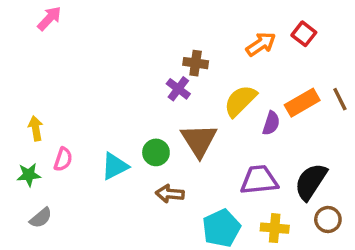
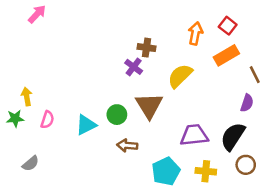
orange arrow: (261, 44) -> (195, 33), turned -45
orange rectangle: (302, 103) -> (226, 55), moved
purple semicircle: (271, 123) -> (247, 103), moved
green star: (29, 175) -> (15, 118), moved

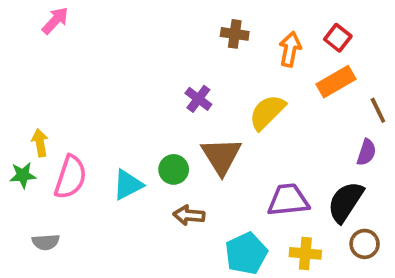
brown cross: (147, 48) -> (235, 34), moved
pink semicircle: (47, 120) -> (71, 177), size x1.6
gray semicircle: (31, 164) -> (46, 242), turned 36

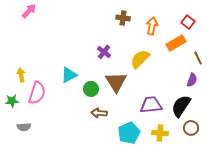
red square: (338, 38) -> (188, 22), moved
green star: (23, 175) -> (12, 101), moved
cyan triangle: (128, 185) -> (69, 75), moved

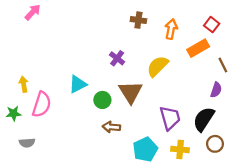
purple trapezoid: (151, 105) -> (170, 118), turned 80

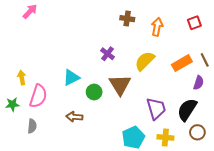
red square: (212, 25) -> (194, 23), turned 32
orange rectangle: (198, 48) -> (182, 63), moved
brown arrow: (111, 127) -> (74, 117), moved
gray semicircle: (27, 143) -> (32, 126), moved, turned -80

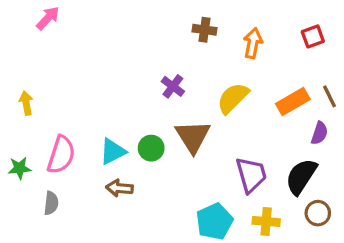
yellow arrow: (22, 78) -> (26, 103), moved
cyan triangle: (71, 78) -> (113, 151), moved

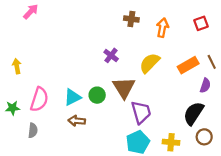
purple trapezoid: (251, 175) -> (141, 112), moved

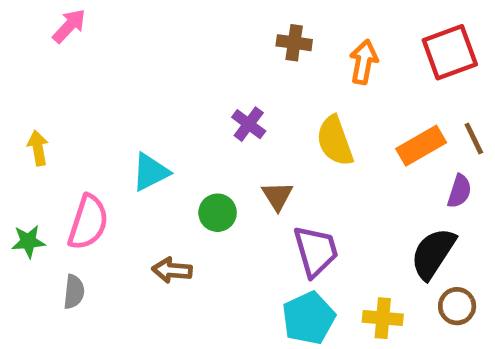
red square: (201, 23) -> (450, 52), size x1.6
yellow semicircle: (150, 63) -> (335, 141), turned -65
brown triangle: (124, 88) -> (277, 196), size x0.6
cyan triangle: (72, 97) -> (150, 172), moved

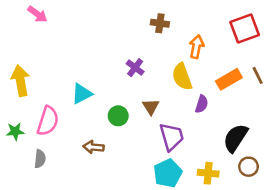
pink arrow: (69, 26) -> (37, 14), turned 84
orange arrow: (364, 62) -> (196, 47), moved
yellow arrow: (38, 148) -> (20, 81), size x1.6
purple semicircle: (459, 191) -> (202, 104), moved

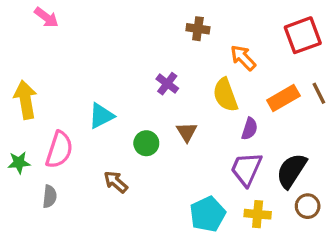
orange arrow: (196, 47) -> (243, 58), turned -55
purple trapezoid: (172, 137) -> (246, 169), moved, turned -140
brown arrow: (93, 147) -> (116, 182), turned 36

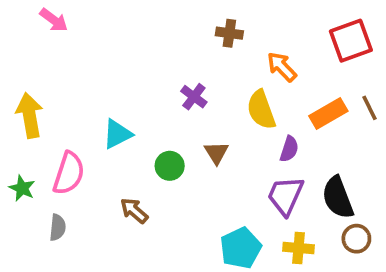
green star: (19, 163) -> (22, 188), turned 30
black semicircle: (291, 171) -> (338, 198), turned -54

